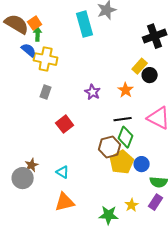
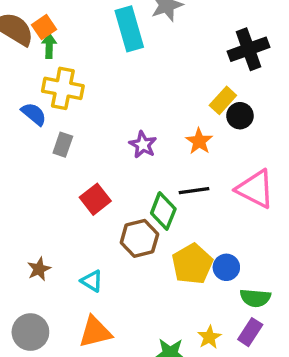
blue semicircle: (29, 50) -> (34, 114), moved
green diamond: (126, 137) -> (163, 211), moved
brown hexagon: (110, 147) -> (139, 238), moved
gray circle: (23, 178) -> (30, 332), moved

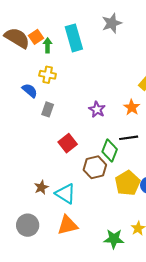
cyan rectangle: (129, 29) -> (74, 38), moved
green arrow: (49, 46) -> (48, 45), moved
yellow cross: (63, 88) -> (48, 75), size x0.7
brown star: (39, 269) -> (41, 187), moved
cyan triangle: (92, 281) -> (65, 194), size x1.5

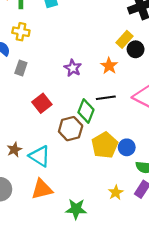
green star: (114, 239) -> (76, 209), moved

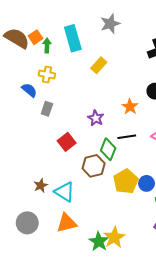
yellow rectangle: (125, 39) -> (99, 65), moved
purple star: (73, 68) -> (96, 118), moved
yellow star: (116, 193) -> (114, 237), moved, size x1.5
green star: (76, 209) -> (99, 242), turned 30

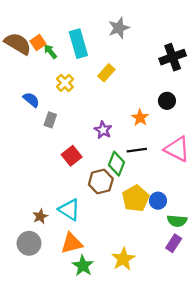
green arrow: (47, 45) -> (50, 51), turned -40
yellow cross: (47, 75) -> (65, 83), moved, turned 35
brown star: (41, 186) -> (40, 216), moved
green star: (99, 242) -> (83, 266), moved

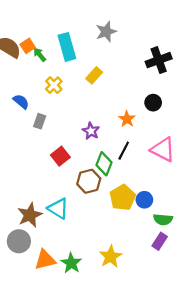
black line: (137, 150) -> (124, 151), turned -54
brown star: (40, 216) -> (30, 215), size x1.6
orange triangle: (72, 243) -> (45, 260), moved

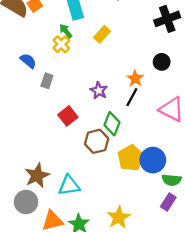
green arrow: (40, 55) -> (66, 31), moved
black line: (124, 151) -> (132, 97), moved
blue circle: (144, 200) -> (153, 160), size x1.5
cyan triangle: (58, 209) -> (69, 185), moved, turned -40

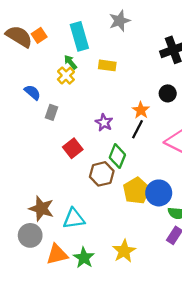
yellow rectangle: (102, 34) -> (107, 65), turned 56
brown star: (37, 176) -> (41, 209), turned -30

